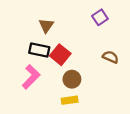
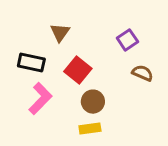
purple square: (100, 17) -> (127, 40), moved
black rectangle: (39, 50) -> (31, 62), moved

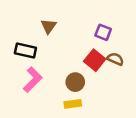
purple square: (127, 40) -> (103, 32), turned -35
red square: (78, 70) -> (95, 60), moved

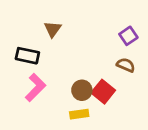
purple square: (103, 32) -> (128, 36), moved, turned 35
red square: (95, 60) -> (103, 92), moved

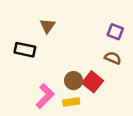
purple square: (128, 36) -> (115, 32), turned -35
pink L-shape: (35, 88) -> (45, 96), moved

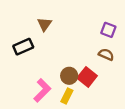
black rectangle: (25, 50) -> (23, 47), turned -36
yellow rectangle: (71, 102) -> (67, 96), turned -56

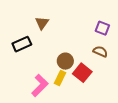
brown circle: (69, 76) -> (65, 61), moved
yellow rectangle: (67, 96) -> (60, 78), moved

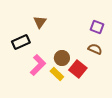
yellow rectangle: (60, 78) -> (57, 74), turned -72
pink L-shape: (40, 85) -> (38, 65), moved

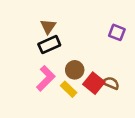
black rectangle: (21, 42) -> (49, 45), moved
brown semicircle: (95, 49) -> (111, 83), moved

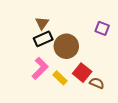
brown circle: (75, 70) -> (66, 46), moved, size x1.5
brown semicircle: (111, 83) -> (97, 83), moved

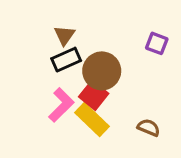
red square: (82, 73) -> (94, 95), moved
yellow rectangle: (60, 78) -> (92, 119), size x1.5

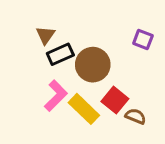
brown triangle: (65, 35) -> (45, 35), moved
red square: (94, 95) -> (115, 100), moved

